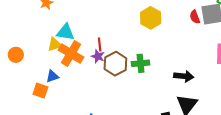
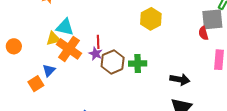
red semicircle: (195, 17) -> (203, 33), moved
blue triangle: (52, 76) -> (49, 70), turned -32
orange square: (40, 91) -> (36, 84), turned 35

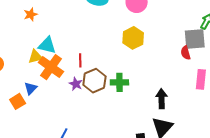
purple star: (96, 54) -> (76, 84), moved
black arrow: (180, 79) -> (162, 99), turned -102

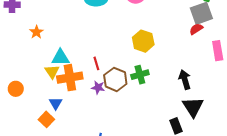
yellow hexagon: (133, 38) -> (143, 41), moved
red semicircle: (186, 53) -> (196, 29), turned 88
yellow triangle: (35, 57) -> (52, 72), turned -35
orange cross: (51, 67) -> (70, 78), turned -30

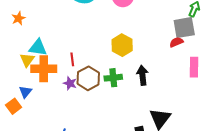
black arrow: (185, 80) -> (142, 75), moved

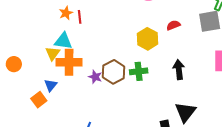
orange star: (18, 18) -> (66, 13), moved
red semicircle: (176, 42) -> (173, 25), moved
red line: (72, 59) -> (80, 17), moved
black arrow: (142, 75) -> (179, 70), moved

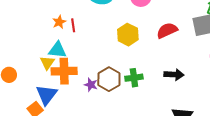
red semicircle: (173, 25) -> (167, 30), size x1.5
yellow hexagon: (148, 39) -> (128, 35), moved
black arrow: (179, 70) -> (174, 75), turned 102
blue triangle: (51, 85) -> (47, 95), size x1.6

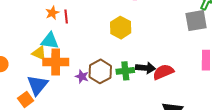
red semicircle: (167, 30) -> (163, 72), moved
yellow triangle: (47, 63) -> (39, 53), turned -42
black arrow: (174, 75) -> (145, 68), moved

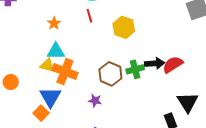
red line: (66, 17) -> (89, 16), moved
orange cross: (56, 62) -> (65, 71), turned 30
purple star: (82, 77) -> (95, 101), moved

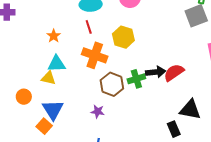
orange cross: (65, 71) -> (95, 55), moved
orange circle: (11, 82) -> (24, 97), moved
black triangle: (188, 102) -> (190, 110), turned -45

